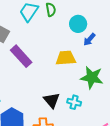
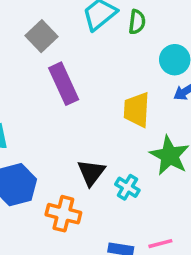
yellow trapezoid: (66, 58) -> (137, 110), turned -100

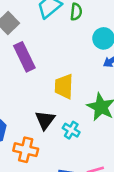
yellow trapezoid: (137, 110) -> (64, 86), moved

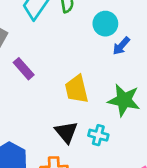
purple rectangle: (24, 57) -> (24, 69), size x0.7

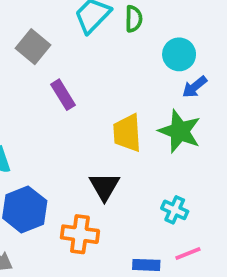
green star: (124, 100) -> (180, 131), moved
cyan cross: (98, 135) -> (175, 210), moved

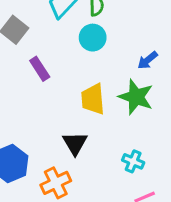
cyan circle: (179, 54) -> (93, 38), moved
orange cross: (80, 234) -> (56, 183), turned -32

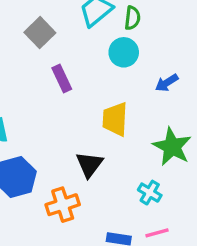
blue arrow: (148, 60) -> (167, 83), moved
green star: (136, 97) -> (172, 147), moved

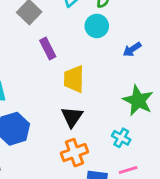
yellow trapezoid: (115, 119) -> (74, 79), moved
orange cross: (63, 205) -> (74, 153), moved

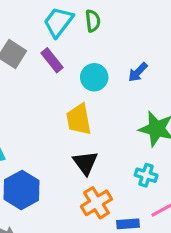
cyan circle: (97, 26) -> (94, 77), moved
purple rectangle: (48, 49) -> (52, 60), moved

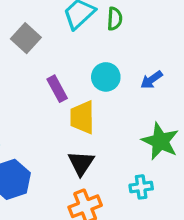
purple rectangle: (52, 60) -> (57, 89), moved
cyan cross: (146, 175) -> (141, 187), turned -35

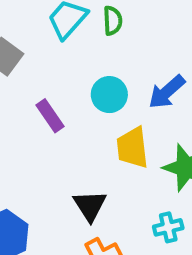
blue arrow: (151, 80) -> (167, 92), size x1.4
yellow trapezoid: (82, 117) -> (132, 148), moved

